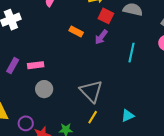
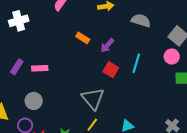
red square: (106, 16) -> (111, 70), moved
gray circle: (44, 89) -> (34, 101), moved

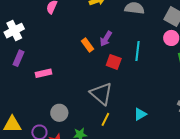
orange rectangle: (83, 38) -> (87, 45), moved, turned 32
purple rectangle: (17, 67) -> (19, 58), moved
gray circle: (34, 101) -> (59, 113), moved

